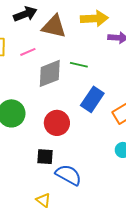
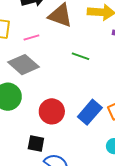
gray diamond: (50, 73) -> (24, 65), moved, turned 56
blue rectangle: (92, 99) -> (90, 112), moved

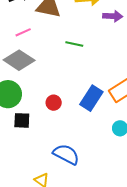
red circle: (52, 111) -> (54, 103), size x0.6
black square: (36, 144) -> (22, 120), moved

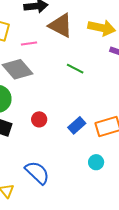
blue rectangle: (91, 98) -> (77, 125), size x0.7

